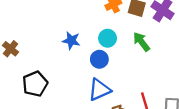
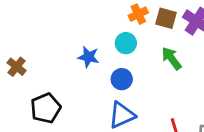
cyan circle: (108, 38) -> (126, 43), moved

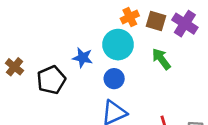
cyan circle: (126, 43) -> (118, 45), size x1.5
black pentagon: (46, 108) -> (51, 80), moved

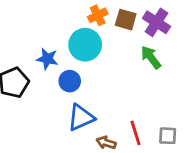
green arrow: (161, 59) -> (151, 57), moved
blue circle: (114, 79) -> (70, 81), moved

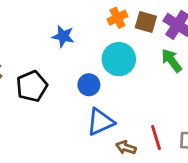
cyan circle: (85, 45) -> (119, 59), moved
blue star: (47, 59) -> (63, 36), moved

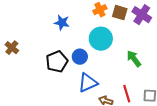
green arrow: (172, 61) -> (134, 59), moved
black pentagon: (32, 86) -> (57, 62), moved

